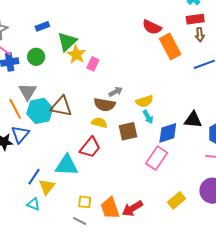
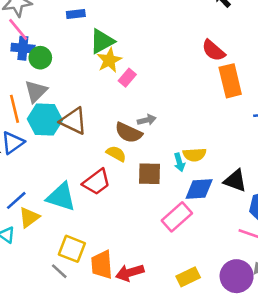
green circle: (36, 57) -> (40, 58), moved
yellow semicircle: (145, 101) -> (194, 155), moved
yellow square: (85, 202) -> (72, 249), size x1.5

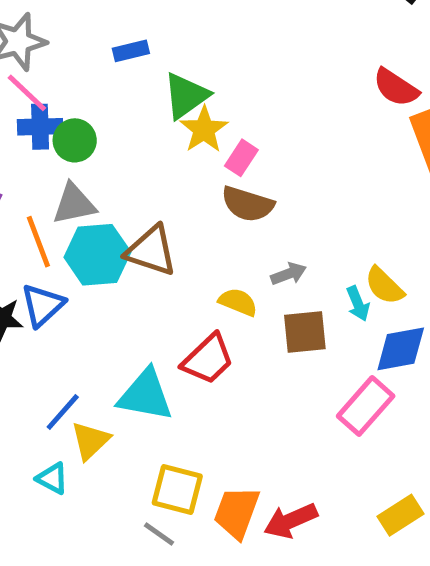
gray triangle: (36, 91) -> (74, 204), turned 40
gray arrow: (147, 120) -> (289, 274), moved
brown semicircle: (129, 133) -> (248, 204), moved
yellow semicircle: (194, 155) -> (384, 286), turned 55
orange trapezoid: (102, 265) -> (237, 512), turned 32

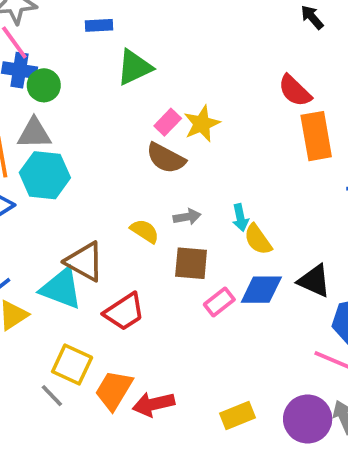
yellow star: (204, 129) -> (202, 124), moved
brown triangle: (151, 251) -> (85, 262), moved
cyan arrow: (358, 304) -> (240, 218), moved
red trapezoid: (208, 359) -> (124, 312), moved
pink rectangle: (366, 406) -> (219, 302), moved, size x0.7

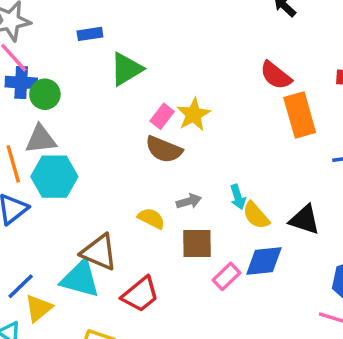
black triangle: (314, 281) -> (305, 220), moved

